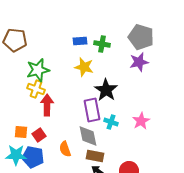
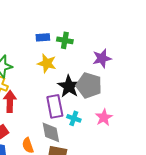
gray pentagon: (141, 37) -> (89, 85), moved

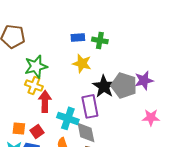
purple star: (102, 58) -> (144, 80), moved
pink star: (104, 117) -> (151, 117), moved, turned 30
cyan cross: (74, 118) -> (68, 118), moved, size x1.5

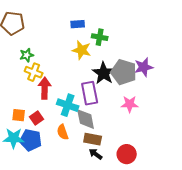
green cross: (100, 40) -> (100, 37), moved
green star: (36, 66) -> (27, 55), moved, size x0.6
pink star: (151, 117) -> (130, 104), moved

